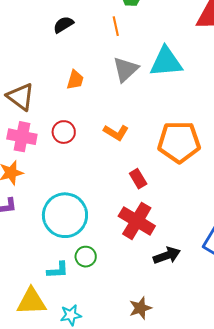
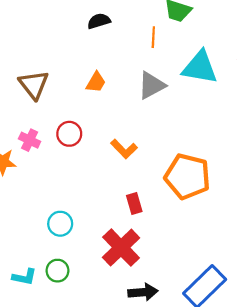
cyan triangle: (166, 62) -> (200, 67), moved
pink cross: (22, 137) -> (30, 140), moved, size x0.7
cyan circle: (65, 215) -> (60, 224), moved, size x0.5

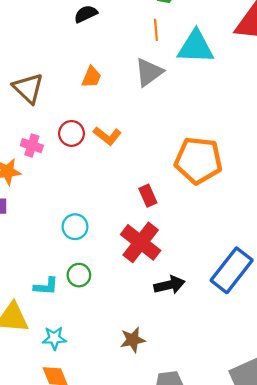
orange line: (153, 37) -> (156, 30), moved
orange L-shape: (124, 149) -> (107, 136), moved

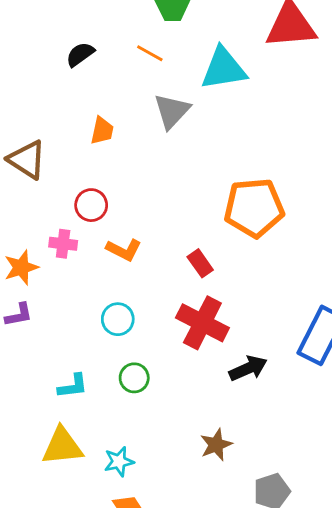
orange line: (156, 30) -> (150, 53), moved, turned -45
orange L-shape: (107, 136) -> (124, 250), moved
pink cross: (32, 146) -> (63, 244), moved
cyan L-shape: (46, 286) -> (73, 386), moved

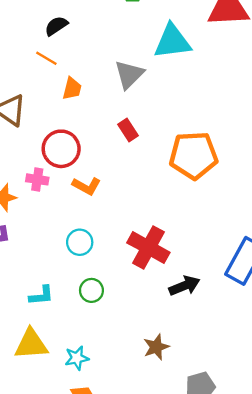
orange line: (150, 53) -> (46, 58), moved
red circle: (91, 205) -> (61, 149), size x1.4
red rectangle: (200, 263) -> (128, 130), moved

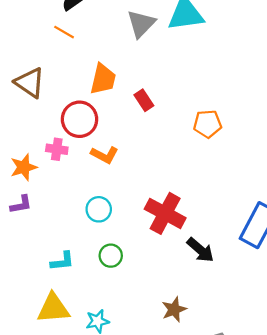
gray triangle: (129, 75) -> (141, 24), moved
orange trapezoid: (72, 89) -> (103, 79), moved, size x1.4
orange pentagon: (193, 155) -> (207, 124), size x0.6
black arrow: (184, 286) -> (200, 250), turned 64

